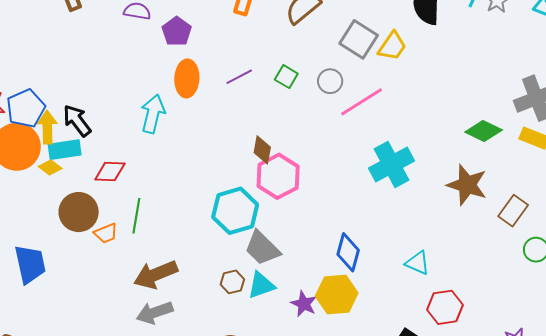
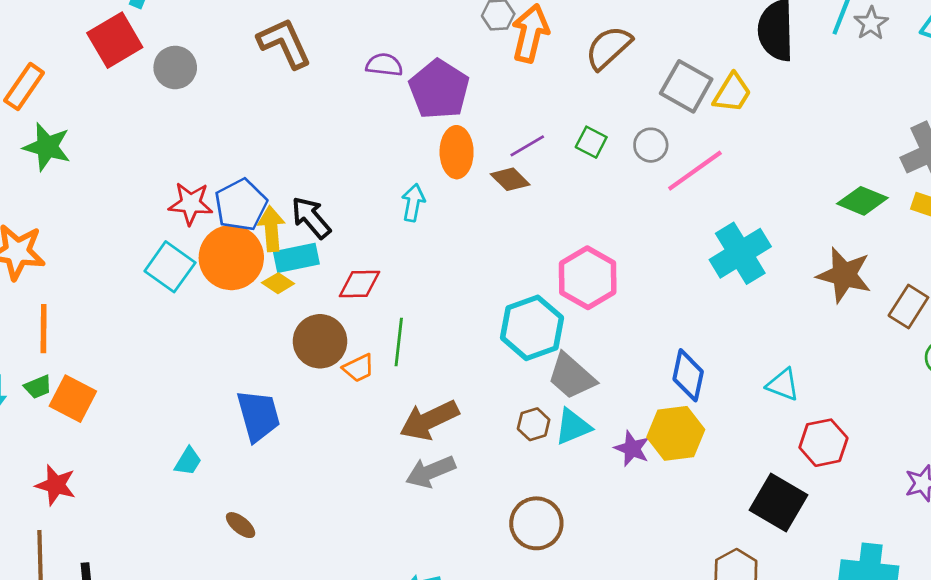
purple pentagon: (177, 31) -> (439, 89), size x1.5
cyan arrow: (153, 114) -> (413, 203), size x0.7
brown diamond: (262, 150) -> (510, 179), moved, turned -52

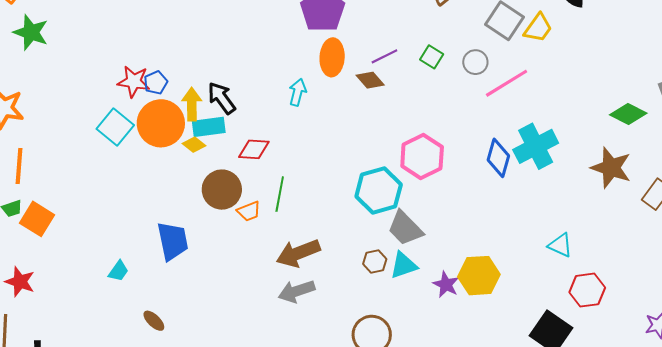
blue pentagon: (241, 205) -> (156, 83), moved, size x0.6
blue diamond: (688, 375) -> (498, 158), moved

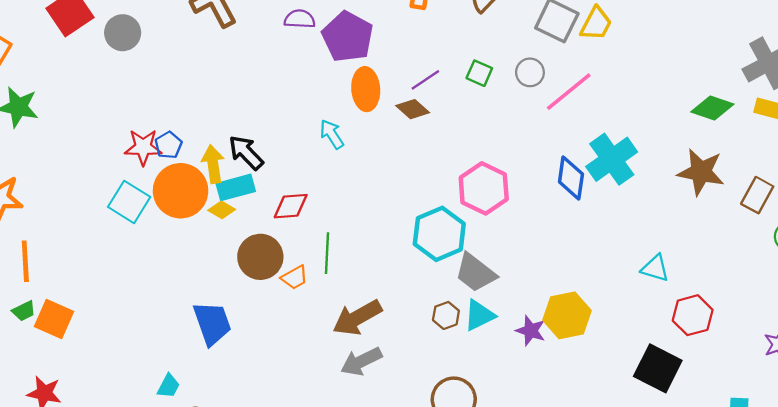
cyan arrow: (298, 92) -> (332, 134), turned -40
cyan trapezoid: (118, 271) -> (168, 386), moved

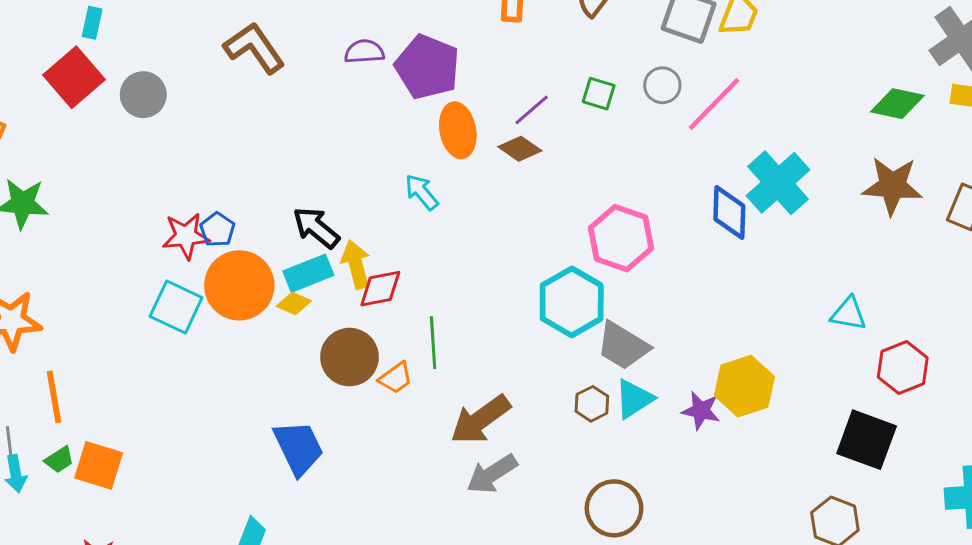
yellow arrow: (213, 164) -> (356, 264), moved

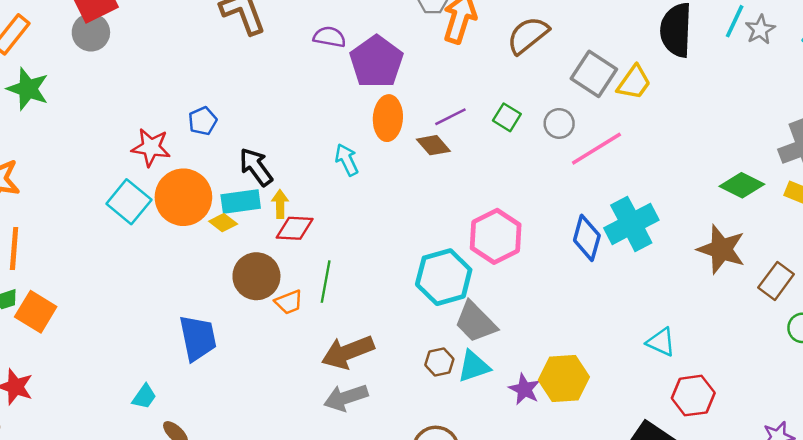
gray circle: (143, 95) -> (91, 32), moved
blue pentagon: (217, 230) -> (203, 121), moved
yellow arrow: (356, 264) -> (280, 204), size x0.7

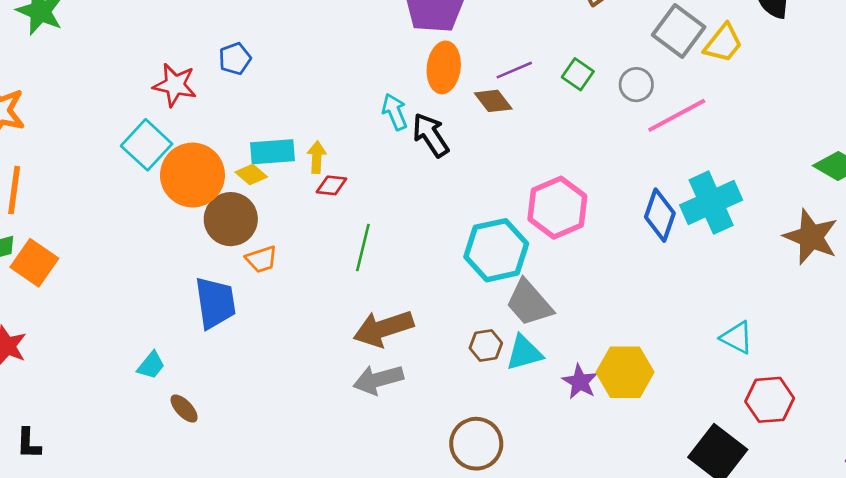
black arrow: (256, 167) -> (431, 135), moved
orange circle: (183, 197) -> (192, 175), moved
red diamond: (295, 228) -> (331, 185), size x0.7
brown circle: (256, 276) -> (231, 219), moved
orange trapezoid: (289, 302) -> (261, 259), moved

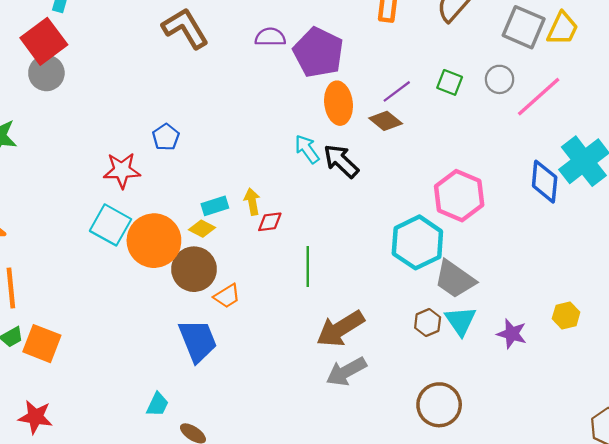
cyan rectangle: (272, 152) -> (215, 206), size x0.7
cyan triangle: (524, 353) -> (461, 321), turned -36
yellow hexagon: (625, 372) -> (566, 315), moved, size x0.6

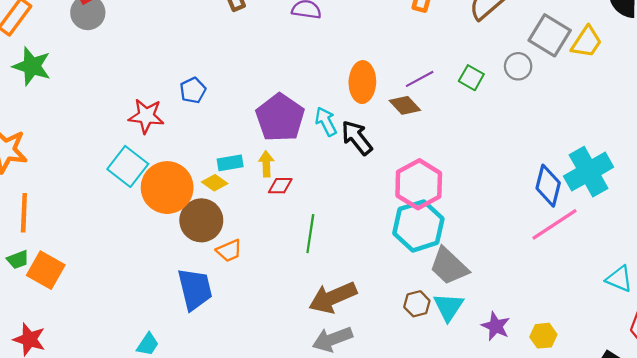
purple pentagon: (318, 52) -> (280, 118), moved
gray circle: (500, 79) -> (518, 66), moved
pink line: (539, 97) -> (555, 224), moved
pink hexagon: (459, 196) -> (419, 184), moved
yellow hexagon: (566, 315) -> (543, 336), moved

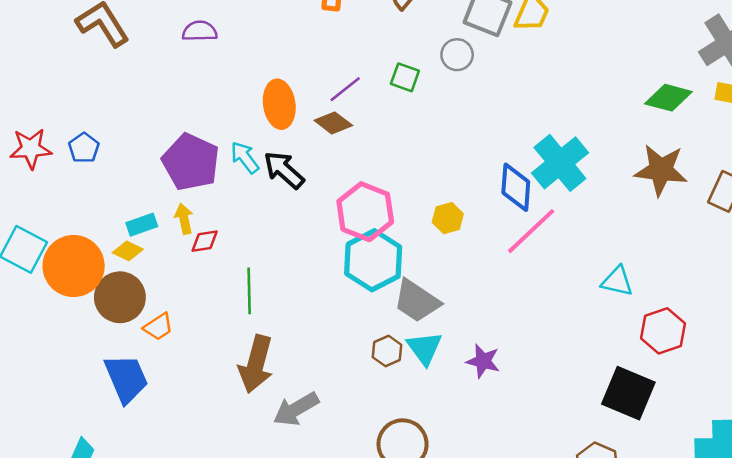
red star: (146, 116) -> (31, 149), moved
brown arrow: (333, 298) -> (256, 364), moved, turned -42
yellow hexagon: (543, 336) -> (448, 218), moved

